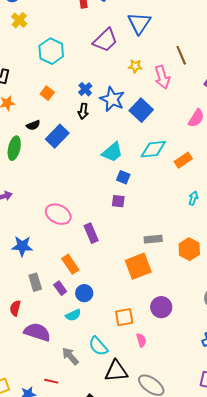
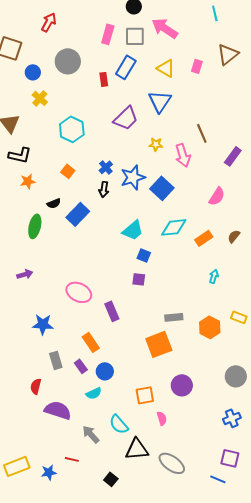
blue star: (112, 99) -> (133, 177), turned 30

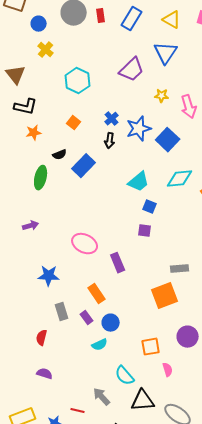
red rectangle: (104, 79) -> (101, 16), moved
purple semicircle: (58, 410) -> (45, 374), moved, size x0.6
gray arrow: (91, 434) -> (102, 397), moved

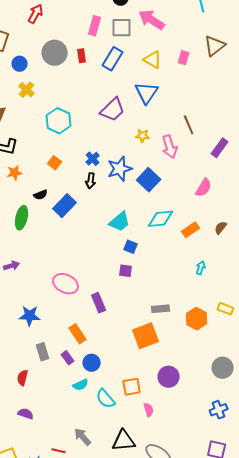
cyan semicircle: (125, 376) -> (106, 399), moved

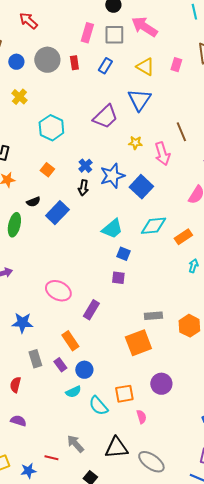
red arrow: (36, 14) -> (28, 21), turned -78
blue rectangle: (113, 59) -> (105, 66), size x0.7
blue circle: (20, 64) -> (16, 62), moved
cyan arrow: (201, 268) -> (193, 266), moved
purple rectangle: (99, 303) -> (91, 310), turned 54

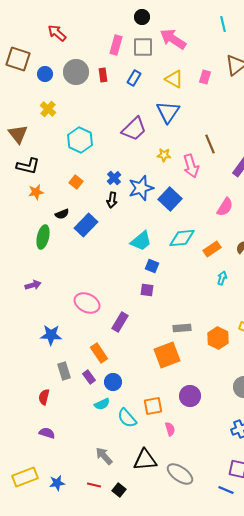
red line: (51, 458) -> (94, 485), moved

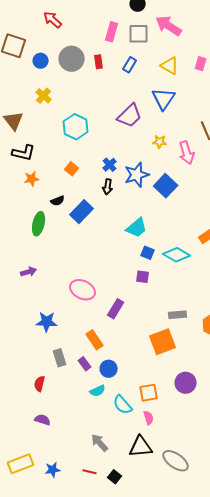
cyan diamond: (182, 238) -> (177, 255), moved, turned 36
pink semicircle: (170, 429) -> (149, 418), moved

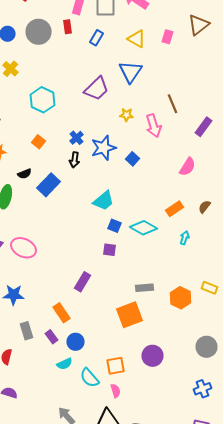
red rectangle: (99, 62) -> (68, 27), moved
blue square: (166, 186) -> (132, 159), size x0.6
pink ellipse: (83, 290) -> (24, 248), moved

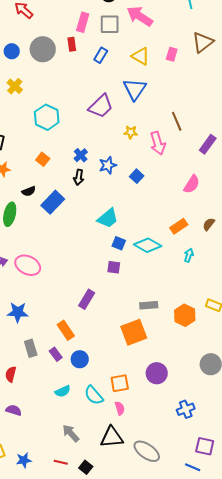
blue star: (104, 148) -> (108, 165), size x0.7
cyan semicircle: (64, 364) -> (63, 391), moved
blue cross: (202, 389) -> (186, 409), moved

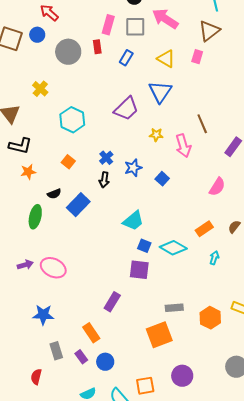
brown triangle: (203, 42) -> (209, 31), moved
blue circle: (12, 51) -> (37, 35), moved
purple square: (114, 267) -> (139, 270), size x1.5

